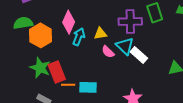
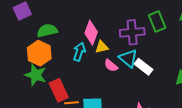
pink diamond: (69, 22) -> (91, 33), moved
green semicircle: (23, 23) -> (47, 31), moved
green star: (40, 68) -> (36, 75), moved

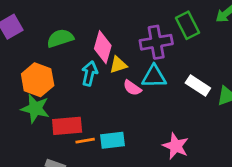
green semicircle: (47, 31) -> (60, 38), moved
cyan triangle: (128, 58) -> (154, 77), turned -36
white rectangle: (143, 67) -> (198, 85), moved
red rectangle: (59, 90) -> (67, 126), turned -65

